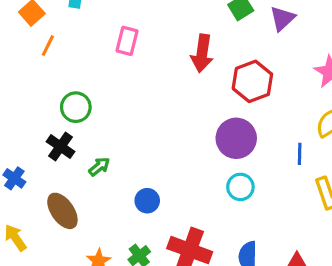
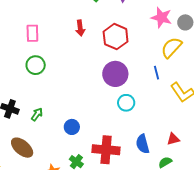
red arrow: (202, 53) -> (80, 28), size x0.7
green circle: (76, 107) -> (36, 65), moved

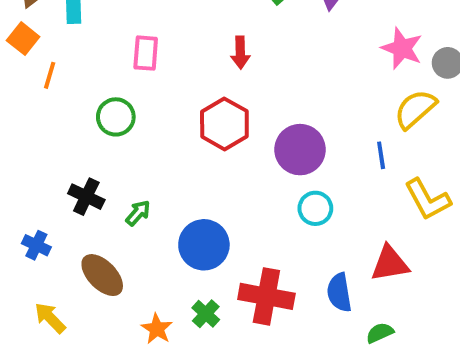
red hexagon: (116, 37) -> (224, 124), moved
green circle: (36, 65) -> (116, 117), moved
blue circle: (72, 127) -> (204, 245), size x1.6
red triangle: (173, 139) -> (390, 264), moved, size x1.5

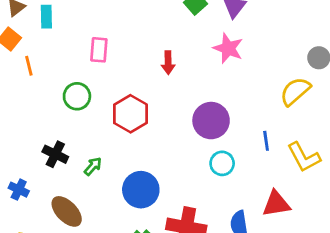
pink star: (402, 48) -> (228, 48), moved
red arrow: (240, 53) -> (168, 63), moved
orange line: (50, 75) -> (29, 66), turned -30
red hexagon: (224, 124) -> (130, 114), moved
blue line: (381, 155) -> (266, 141), moved

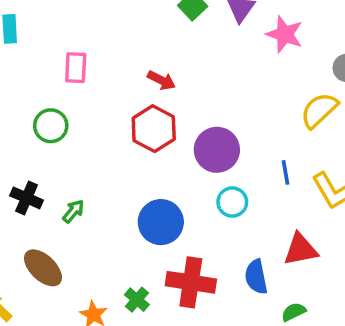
pink star: (228, 48) -> (285, 34), moved
red arrow: (168, 63) -> (161, 80), turned -60
red hexagon: (130, 114) -> (154, 129), moved
blue circle: (141, 190) -> (161, 222), moved

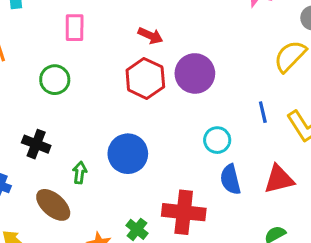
purple circle: (217, 150) -> (195, 73), moved
green arrow: (73, 211) -> (80, 173), moved, turned -30
blue circle: (161, 222) -> (128, 154), moved
blue semicircle: (256, 277) -> (230, 179), moved

